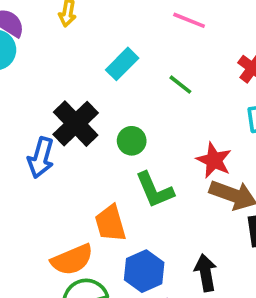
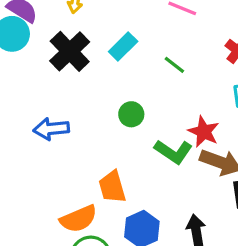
black cross: (76, 124) -> (70, 51), moved
blue arrow: (41, 158) -> (51, 129), turned 68
green L-shape: (154, 190) -> (173, 152), moved, turned -33

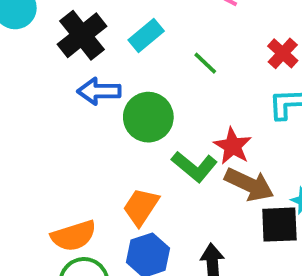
green circle: (131, 114) -> (148, 117), size x1.6
blue arrow: (51, 129) -> (99, 91), moved
orange trapezoid: (112, 187) -> (141, 207), moved, turned 44

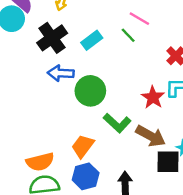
green line: (205, 63) -> (128, 35), moved
red star: (233, 146) -> (153, 97), moved

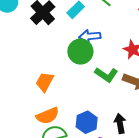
blue arrow: (61, 73) -> (90, 36), moved
orange trapezoid: (83, 146) -> (45, 82), moved

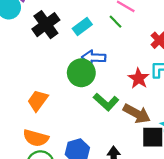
orange semicircle: (48, 116) -> (36, 138), turned 30

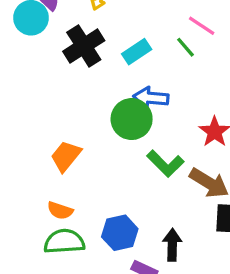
orange semicircle: (36, 138) -> (60, 211), size x0.7

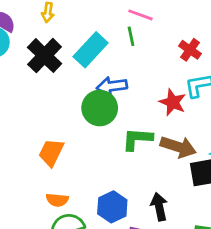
green line: (185, 47) -> (131, 36), turned 42
cyan rectangle: (137, 52) -> (91, 50), size x1.4
green L-shape: (165, 164) -> (137, 139), turned 152

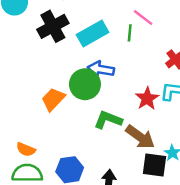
orange trapezoid: (51, 153) -> (53, 99), moved

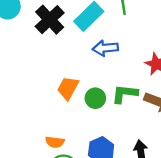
green circle: (85, 84) -> (95, 98), moved, size x0.7

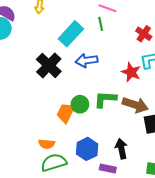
black cross: (50, 20) -> (49, 65), moved
orange trapezoid: (68, 88) -> (66, 113), moved

